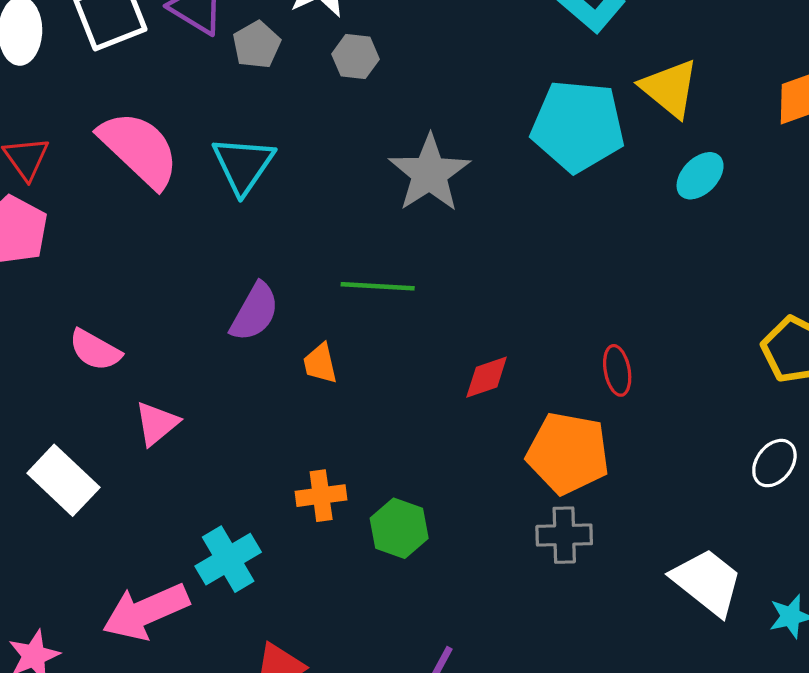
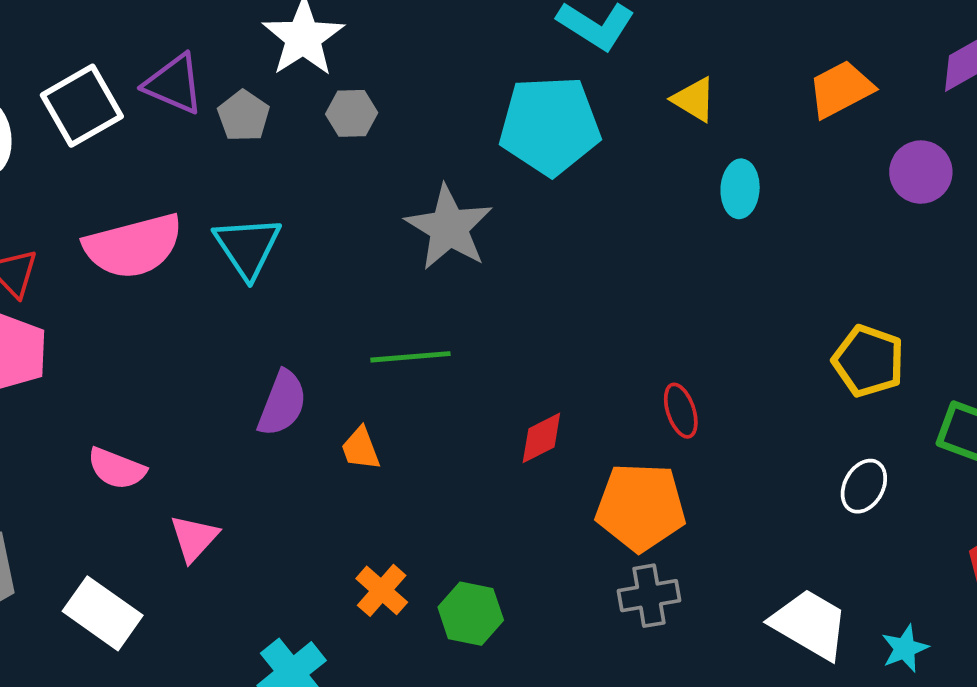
yellow triangle: (670, 88) -> (694, 99), size x0.7
cyan pentagon: (578, 126) -> (550, 126), moved
pink semicircle: (139, 149) -> (133, 246), turned 130
cyan ellipse: (700, 176) -> (740, 189), turned -33
orange cross: (321, 496) -> (382, 590), turned -33

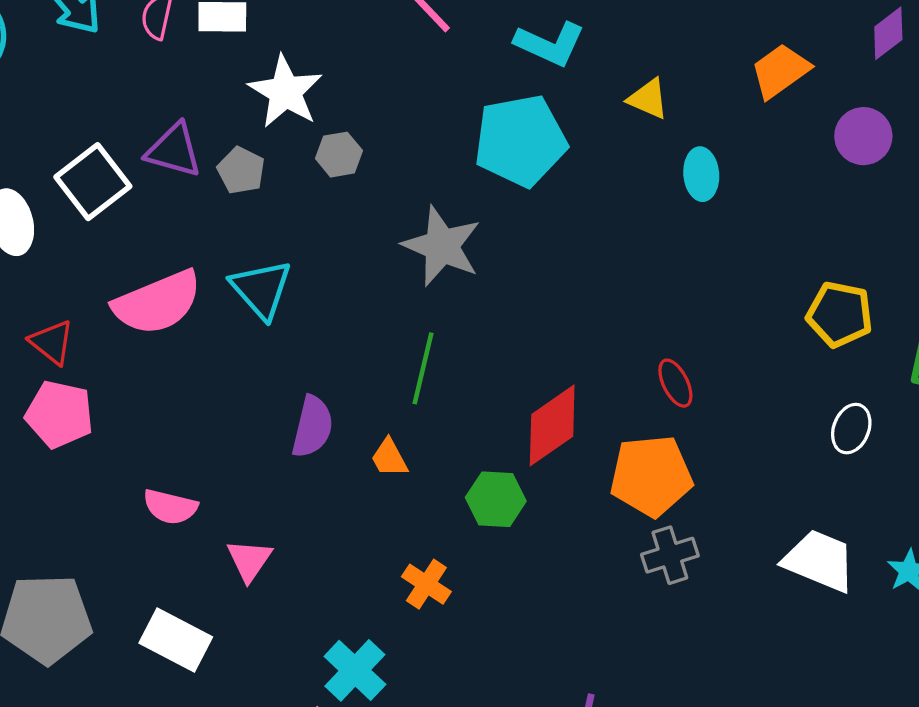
green line: (410, 357) -> (423, 368), turned -64
red diamond: (541, 438) -> (552, 425), size x1.6
green hexagon: (471, 614) -> (496, 499), moved

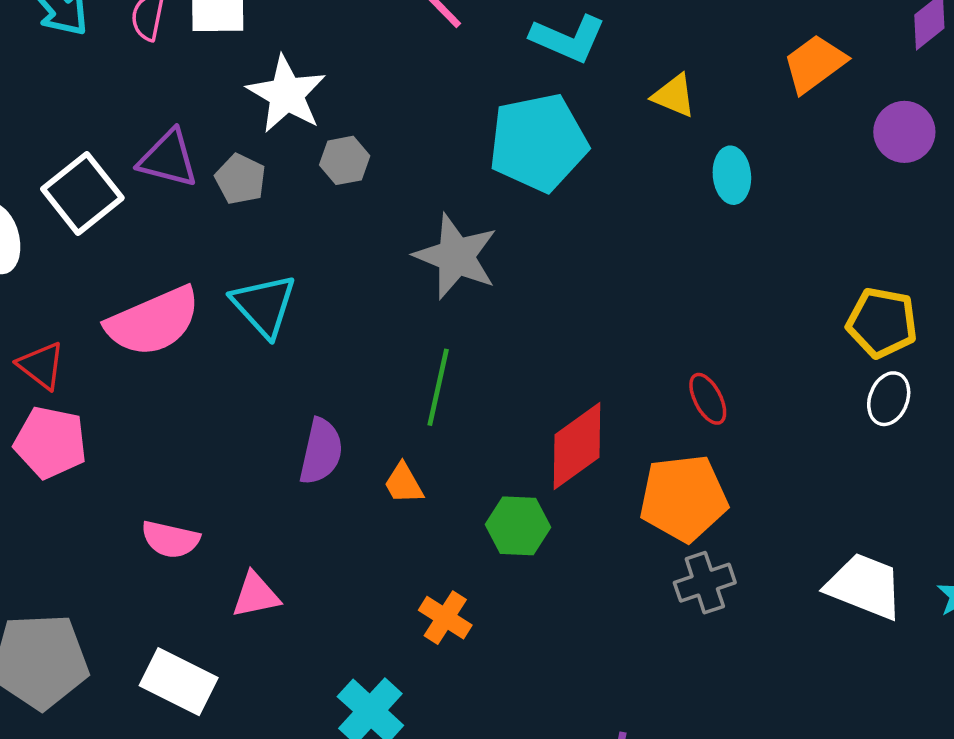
white ellipse: (851, 429) -> (889, 399), moved
pink triangle: (249, 560) -> (256, 595), turned 45

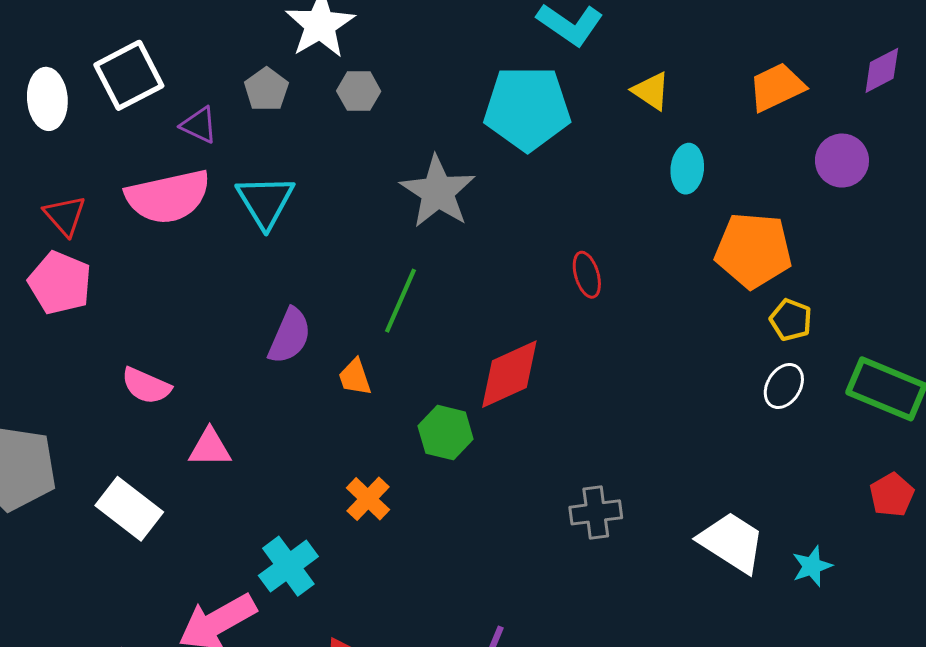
purple triangle: (168, 159) -> (199, 125), moved, size x0.7
yellow pentagon: (882, 323) -> (791, 320), size x0.7
red ellipse: (708, 399) -> (587, 275), moved
orange pentagon: (683, 498) -> (753, 250), moved

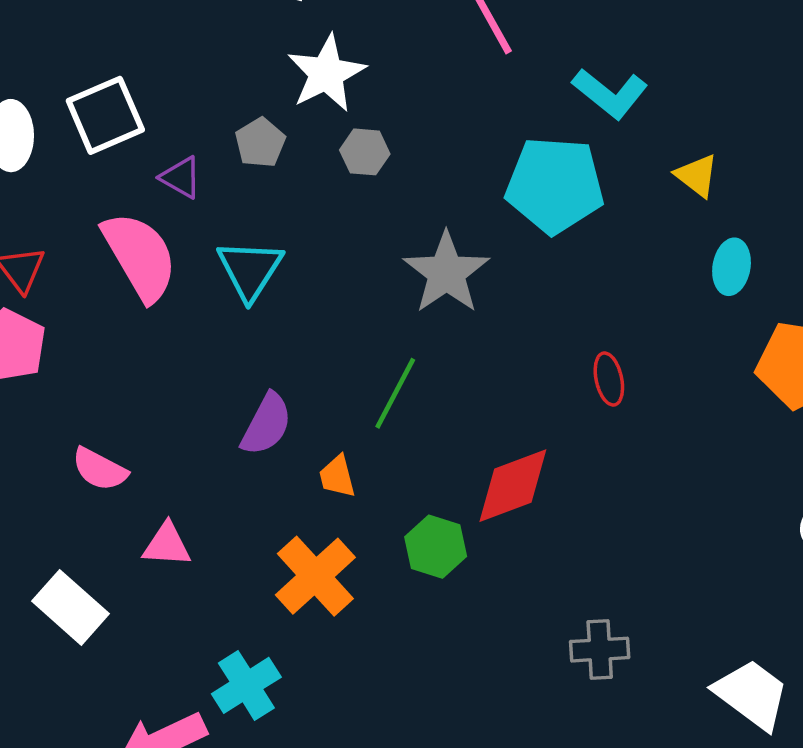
pink semicircle: (168, 197) -> (140, 256), turned -112
orange cross: (368, 499) -> (315, 576), moved, size x1.6

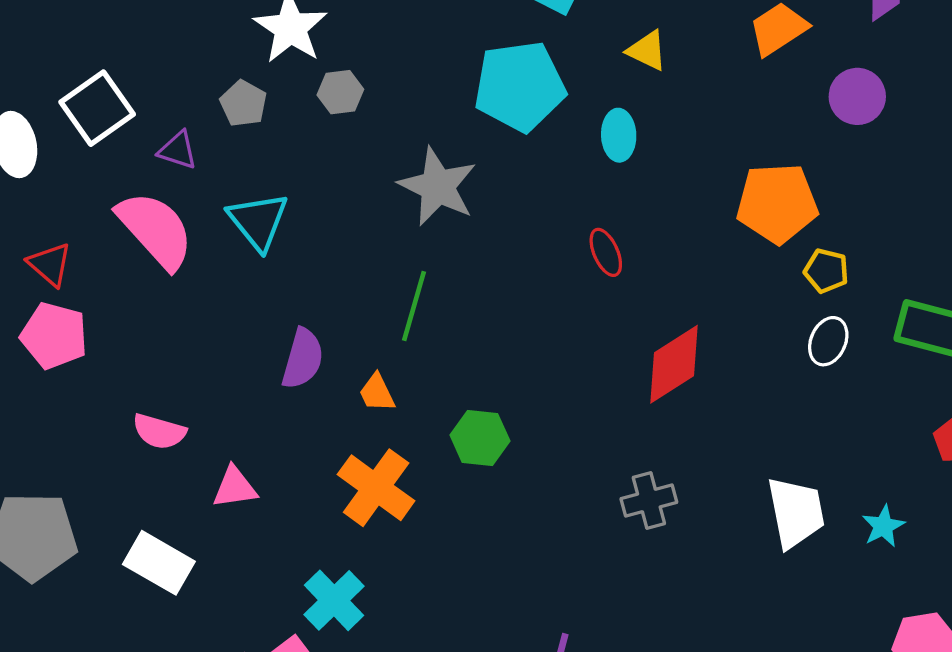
cyan ellipse: (732, 267) -> (619, 135), moved
red diamond: (513, 486) -> (674, 364), moved
white trapezoid: (752, 694) -> (796, 512), turned 54

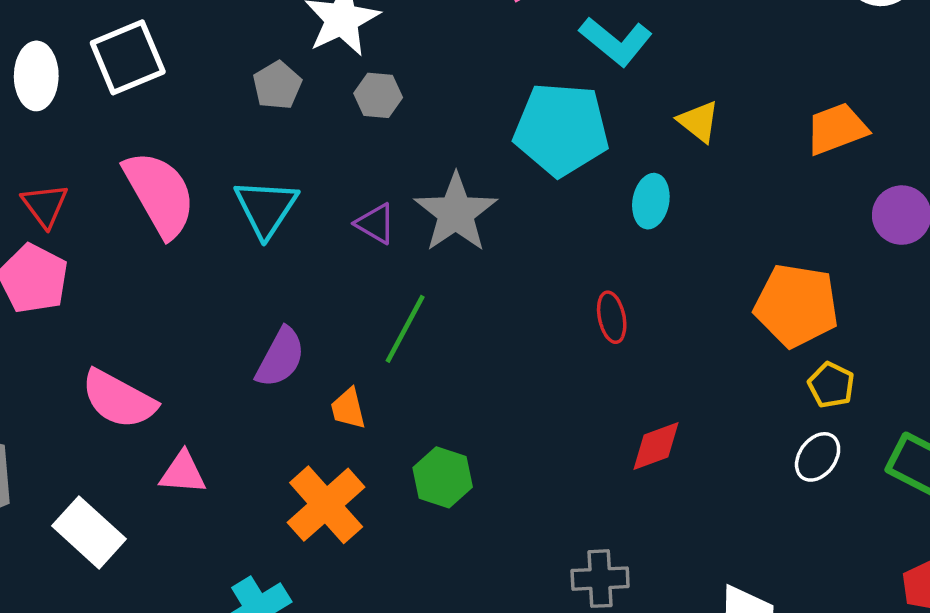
purple triangle: (178, 150) -> (375, 223), moved
red diamond: (674, 364) -> (656, 446), size x0.7
pink semicircle: (159, 431) -> (119, 399), size x1.4

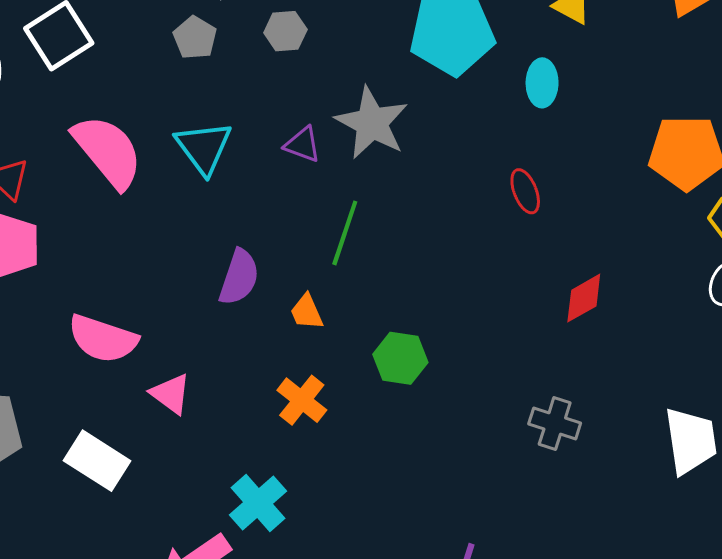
pink triangle: (183, 473) -> (171, 394), turned 42
orange cross: (326, 505) -> (302, 400), size x0.7
gray cross: (600, 579) -> (555, 424), turned 30

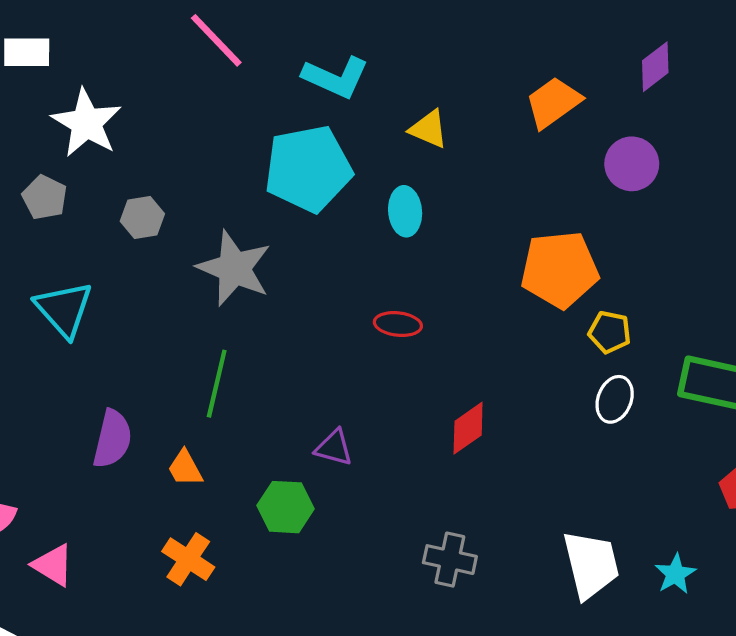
gray hexagon: (285, 31) -> (142, 217), moved
purple triangle: (303, 145) -> (334, 448), moved
red ellipse: (525, 191) -> (398, 324), turned -57

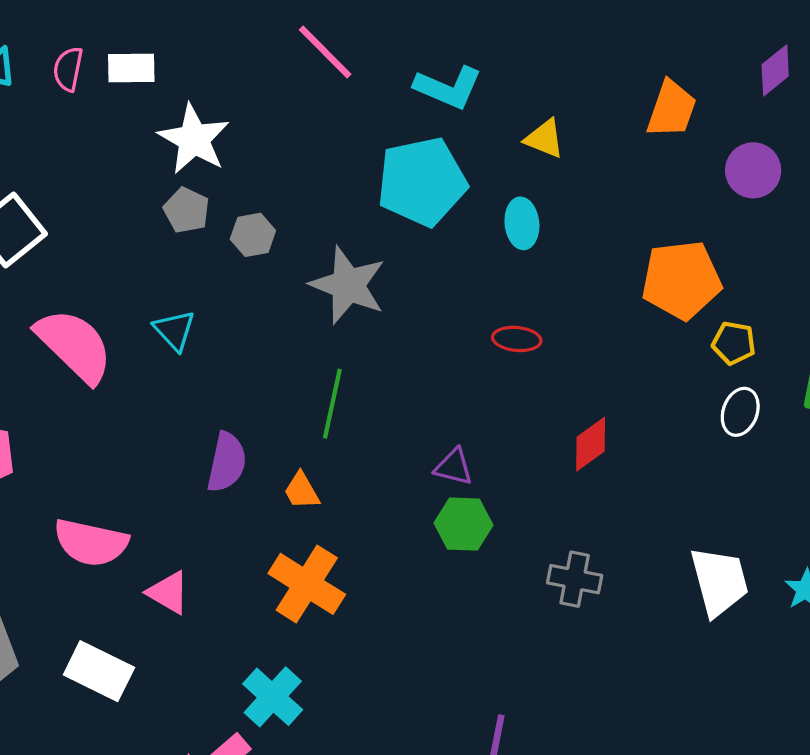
orange trapezoid: (553, 102) -> (672, 109), turned 146
gray pentagon: (45, 197) -> (186, 210), moved
cyan triangle: (64, 309) -> (174, 330), size x0.7
green hexagon: (286, 507) -> (464, 524), moved
orange cross: (188, 559) -> (307, 584), size x1.4

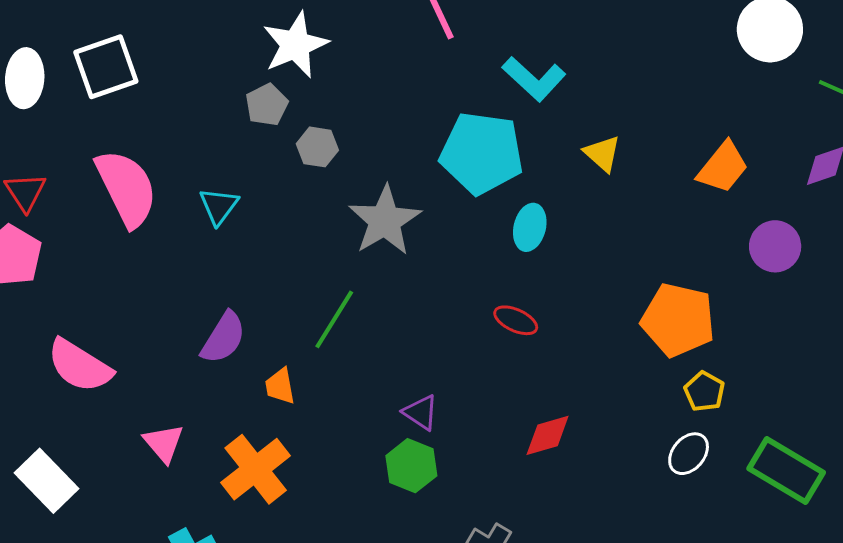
cyan ellipse: (522, 223) -> (530, 227), moved
pink triangle: (168, 593) -> (164, 443), moved

